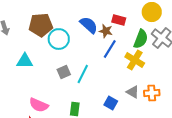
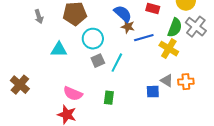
brown star: (106, 31) -> (128, 27), moved
cyan circle: (59, 39) -> (93, 39), moved
blue line: (110, 49) -> (144, 38), turned 42
blue square: (111, 103) -> (153, 92), moved, turned -32

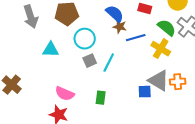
gray arrow: (39, 17) -> (31, 17), size x1.6
green semicircle: (175, 28) -> (167, 28), turned -72
gray triangle: (167, 81) -> (159, 81), size x1.6

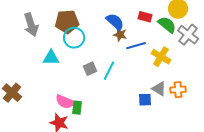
green semicircle: (167, 28) -> (167, 25), moved
cyan circle: (85, 39) -> (74, 38), moved
gray triangle: (159, 81) -> (159, 89), size x0.7
green rectangle: (101, 98) -> (77, 108), moved

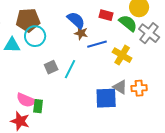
cyan triangle: (51, 58) -> (12, 45), moved
blue square: (145, 100) -> (106, 98), size x1.6

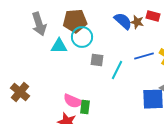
brown star: (81, 33) -> (137, 22), moved
blue line: (97, 44) -> (144, 56), moved
gray square: (51, 67) -> (97, 60), moved, turned 32

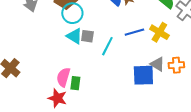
cyan triangle: (59, 46) -> (74, 36), moved, turned 30
pink semicircle: (73, 101) -> (63, 77), turned 84

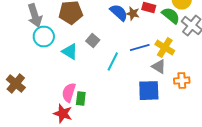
cyan circle: (72, 13) -> (44, 37), moved
cyan triangle: (74, 36) -> (70, 52), moved
gray square: (87, 36) -> (93, 41), moved, turned 32
gray triangle: (157, 64) -> (159, 67), moved

